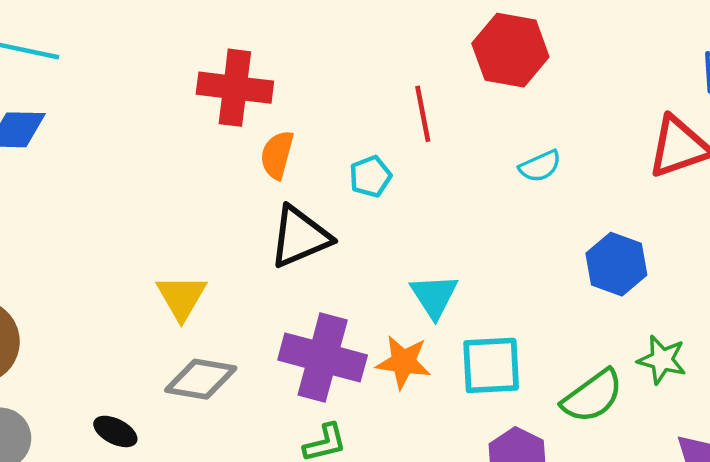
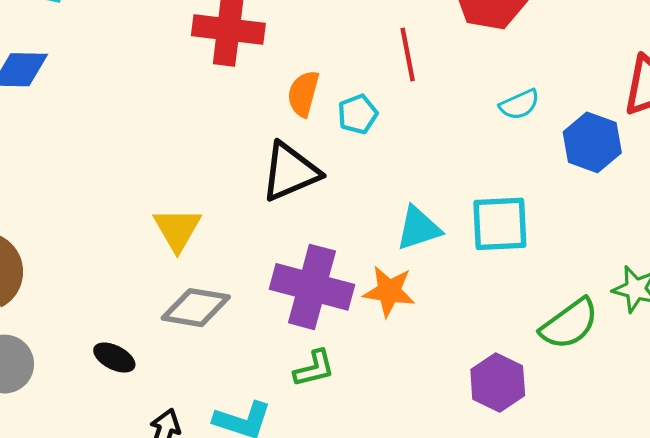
orange semicircle: (277, 155) -> (303, 94), moved
blue hexagon: (616, 264) -> (592, 142), moved
cyan triangle: (434, 296) -> (418, 228), turned 45
cyan square: (491, 365) -> (500, 224), moved

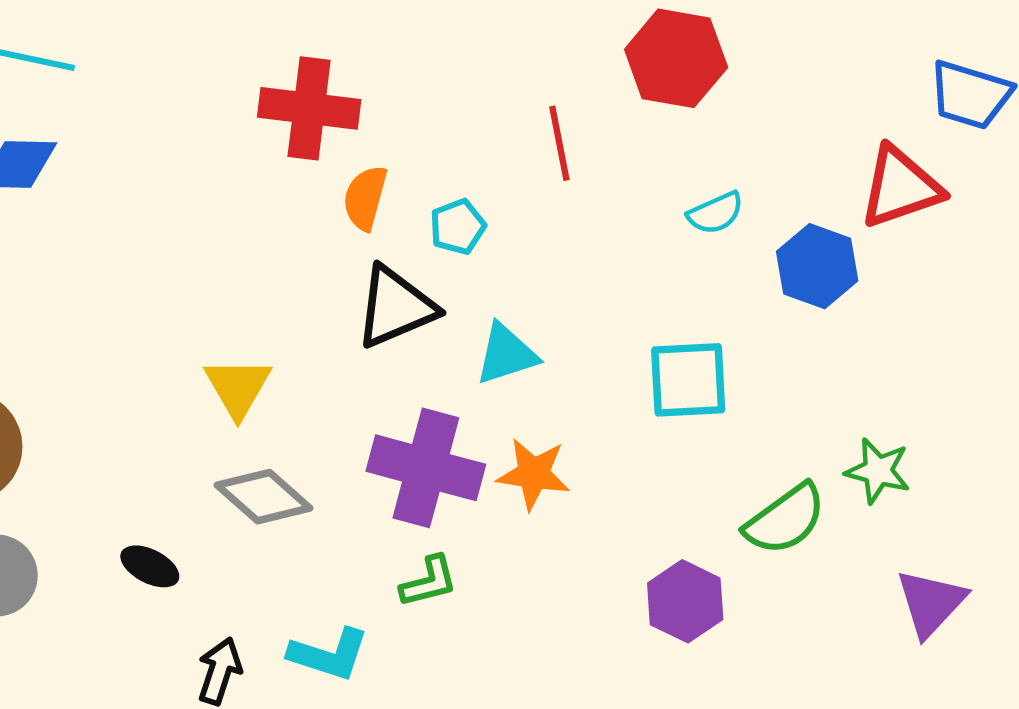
orange semicircle: (303, 94) -> (365, 198), moved
cyan pentagon: (358, 114) -> (458, 227), moved
cyan triangle: (418, 228) -> (506, 354), moved
gray diamond: (196, 308) -> (264, 497), turned 32

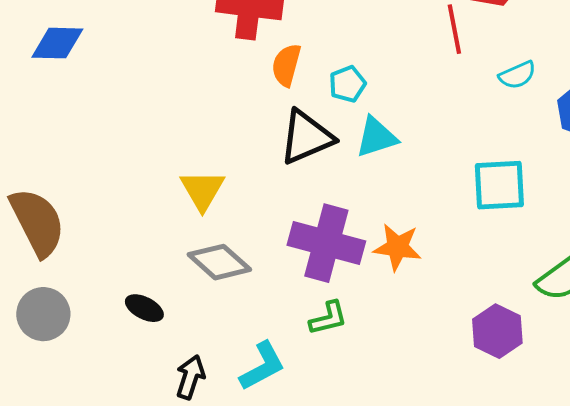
red line: (559, 143) -> (454, 29), moved
cyan triangle: (506, 354) -> (376, 137), moved
cyan L-shape: (329, 654) -> (262, 366), turned -46

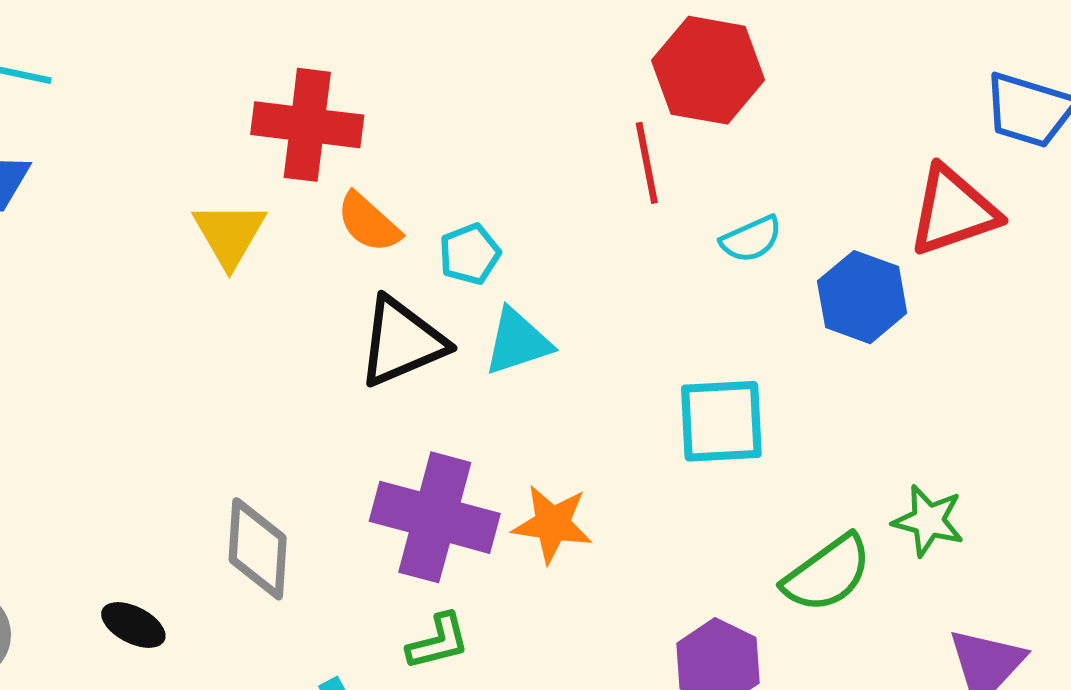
orange semicircle: (286, 65) -> (369, 223), turned -63
yellow triangle: (202, 190) -> (229, 234), moved
gray diamond: (219, 262) -> (258, 549), turned 52

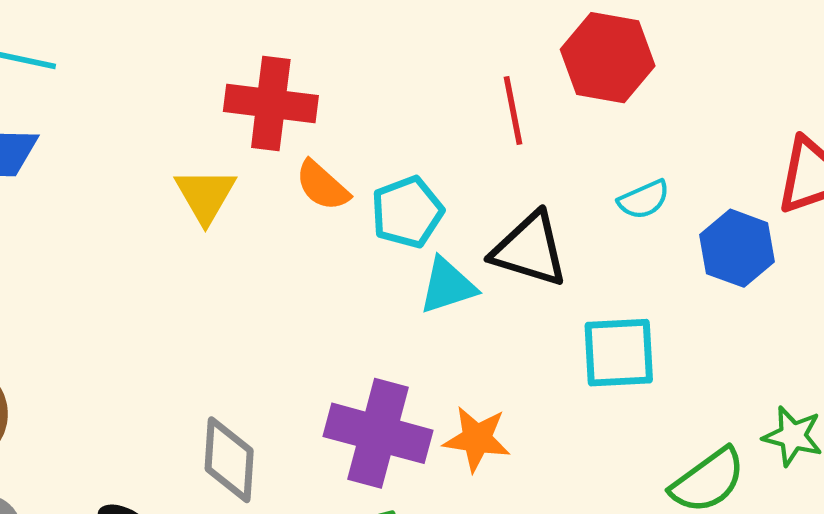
red line: (647, 163) -> (513, 110), moved
cyan pentagon: (470, 254) -> (407, 212), size x1.4
black triangle: (402, 342) -> (530, 250), moved, turned 40

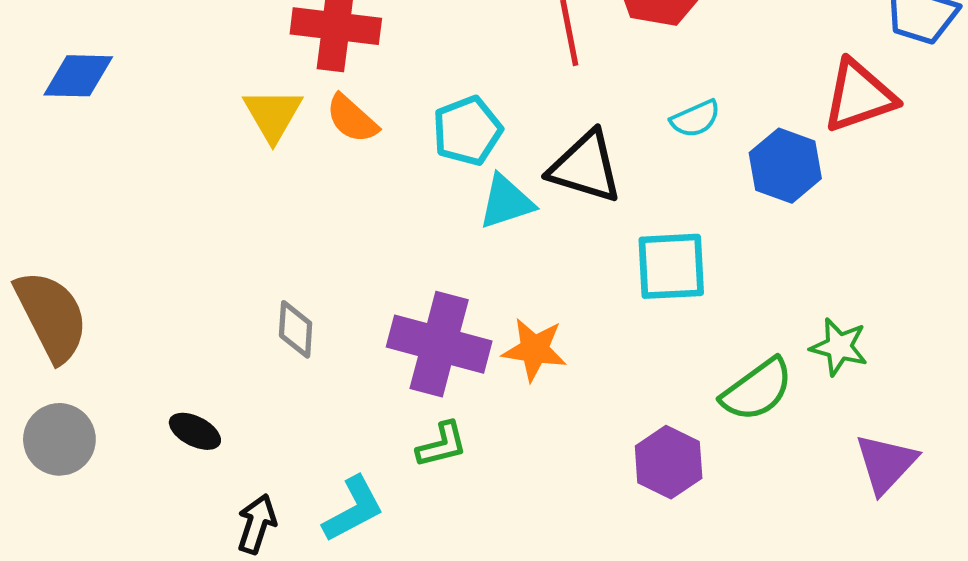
orange semicircle: (322, 186) -> (352, 119), moved
gray diamond: (229, 460) -> (296, 329), moved, size x0.7

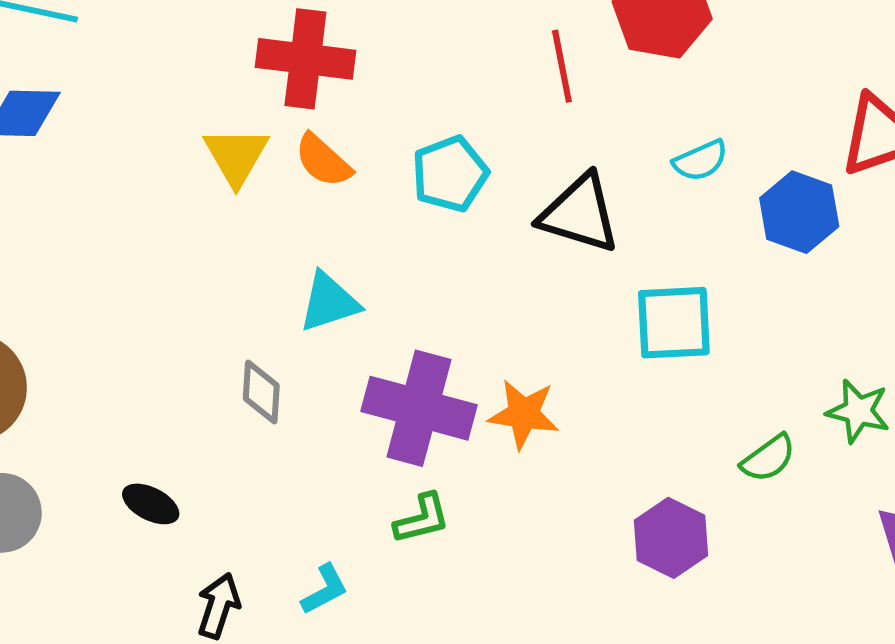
cyan triangle: (506, 202) -> (329, 302), moved
green semicircle: (757, 390) -> (768, 458), size x0.7
cyan L-shape: (353, 509) -> (325, 589), size x0.7

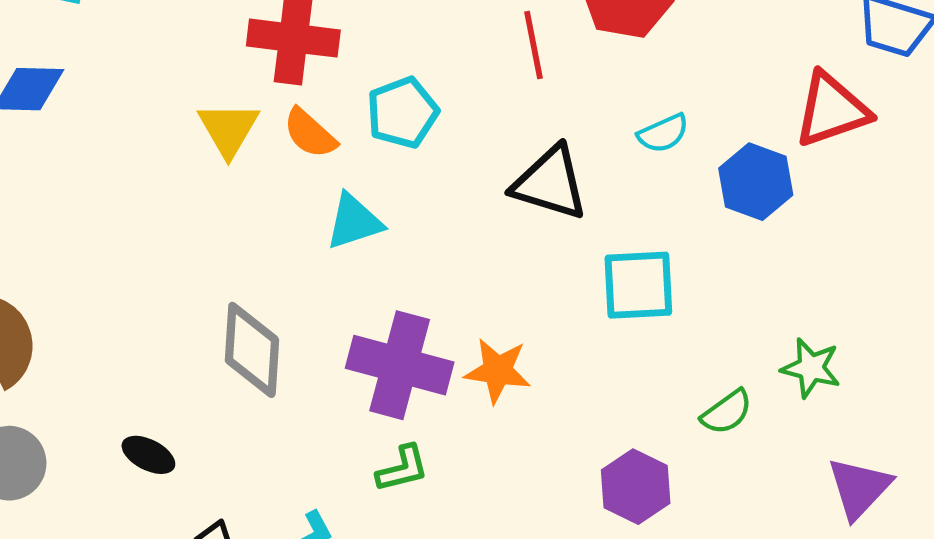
cyan pentagon: (450, 174) -> (402, 113), moved
cyan triangle: (329, 302) -> (354, 222), moved
gray diamond: (261, 392) -> (252, 350), size x1.6

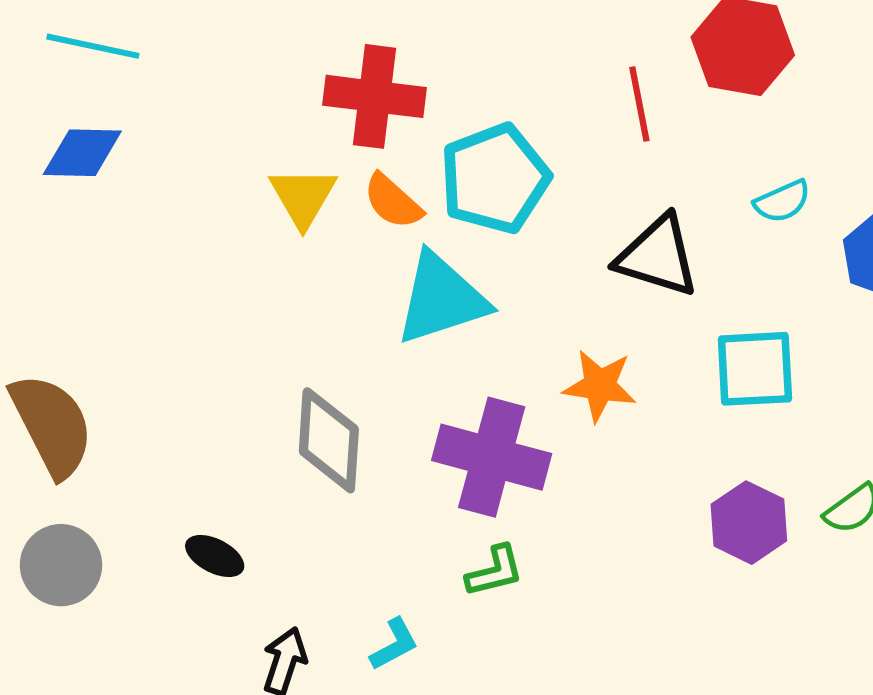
cyan pentagon: (402, 113) -> (495, 179), size x1.4
cyan triangle: (354, 222) -> (441, 299), size x1.5
orange star: (498, 371) -> (600, 386), moved
purple hexagon: (636, 487) -> (749, 523), moved

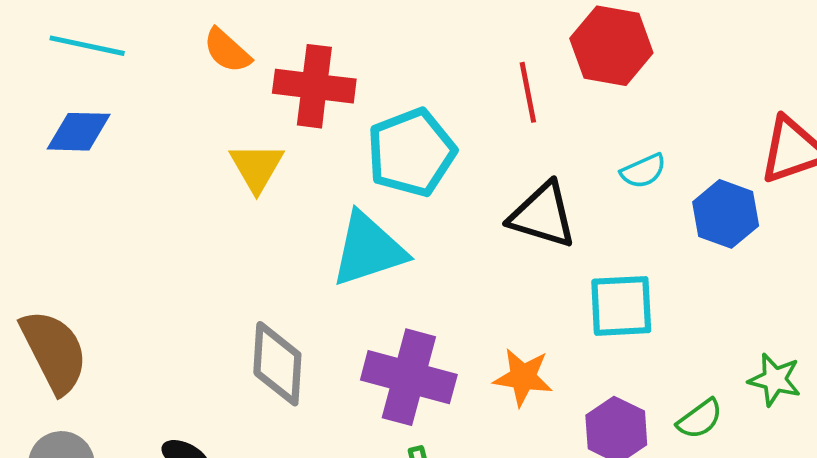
orange semicircle: (393, 201) -> (227, 51), moved
orange star: (600, 386) -> (523, 377), moved

